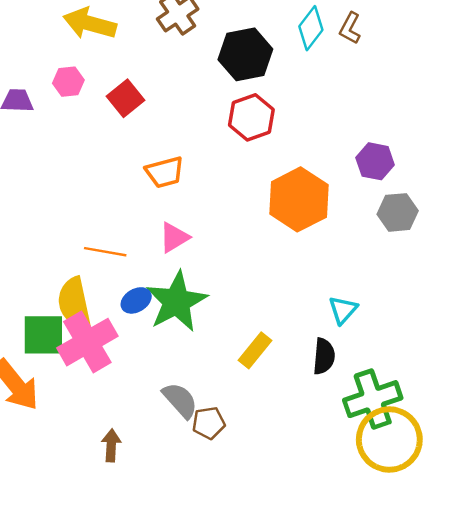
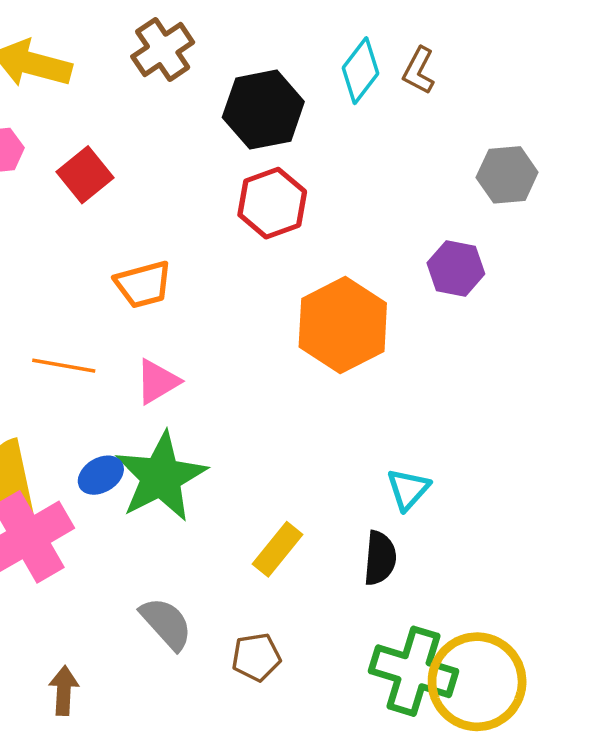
gray hexagon: (398, 212) -> (507, 175), moved
orange line: (105, 252) -> (64, 366), moved
green cross: (373, 399) -> (413, 671), moved, turned 36
brown pentagon: (209, 423) -> (256, 657), moved

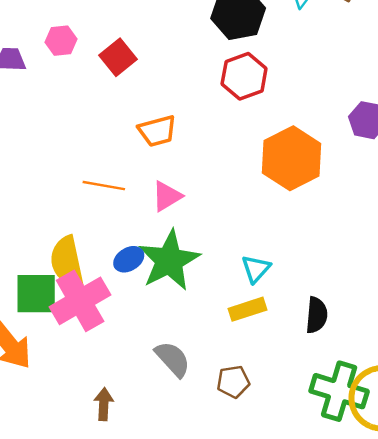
cyan triangle: (408, 489) -> (256, 269), moved
yellow rectangle: (277, 549) -> (248, 309), turned 33

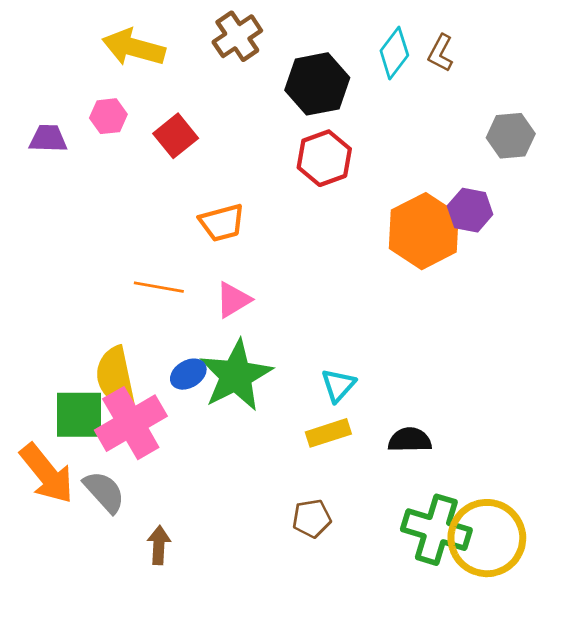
orange hexagon: (292, 158) -> (424, 231), moved
black semicircle: (316, 315) -> (410, 440), turned -96
gray semicircle: (173, 359) -> (104, 492), moved

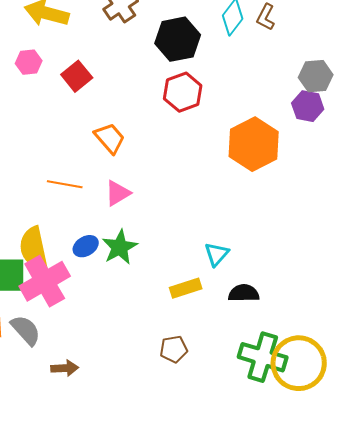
purple hexagon: (470, 210) -> (308, 106), moved
orange trapezoid: (222, 223) -> (110, 138), turned -116
green star: (236, 375) -> (120, 247), size x0.7
cyan triangle: (338, 385) -> (217, 254), moved
brown arrow: (159, 545) -> (65, 368), turned 84

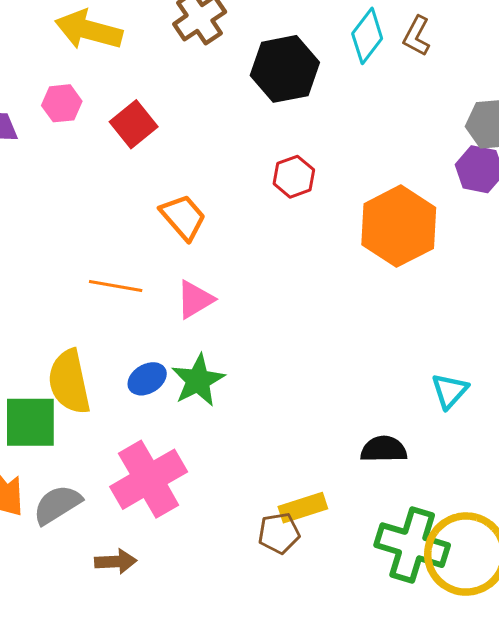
red hexagon: (183, 92) -> (294, 177), moved, size x0.7
cyan triangle: (217, 254) -> (450, 391), moved
pink cross: (45, 281) -> (149, 479), moved
yellow rectangle: (186, 288) -> (303, 508), moved
gray semicircle: (26, 330) -> (57, 505), turned -80

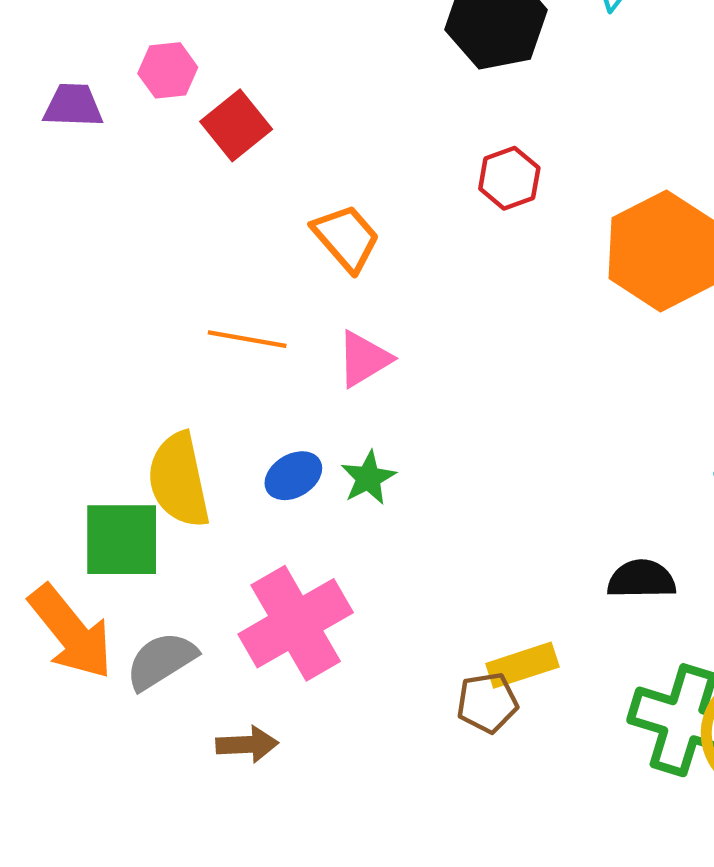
red square: (134, 124) -> (236, 125), moved
green star: (198, 380) -> (368, 478), size x0.7

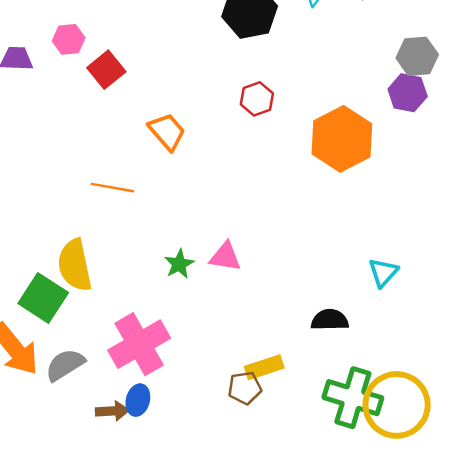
pink triangle: (364, 359) -> (225, 257), moved, turned 40
blue ellipse: (293, 476) -> (138, 400), moved, turned -44
green square: (122, 540) -> (43, 298), turned 33

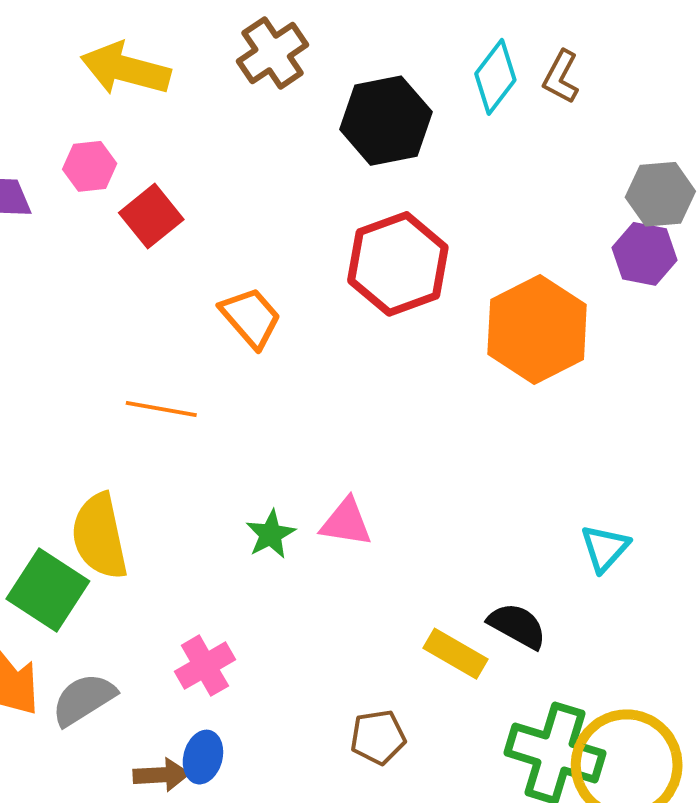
red hexagon: (257, 99) -> (398, 264), size x1.8
black semicircle: (330, 320) -> (517, 626), turned 30
pink cross: (139, 344) -> (205, 666), size x0.6
yellow rectangle: (264, 367) -> (456, 654), moved, turned 48

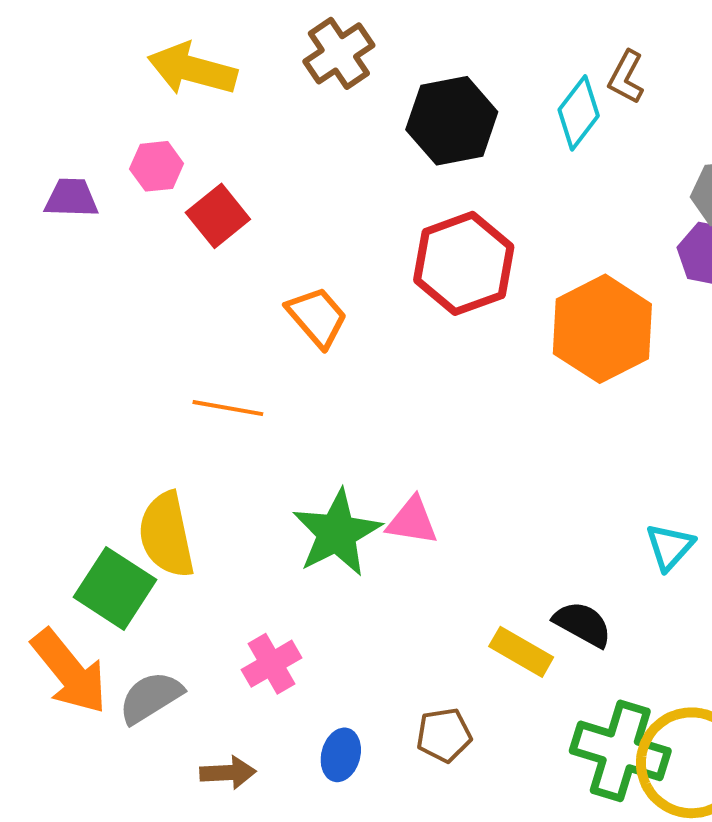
cyan diamond: (495, 77) -> (579, 113), moved
green star: (271, 534) -> (337, 533), size x1.8
blue ellipse: (203, 757) -> (341, 755), moved

